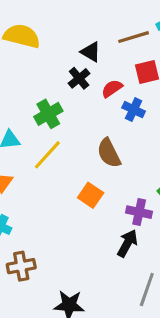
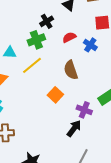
black cross: (79, 78) -> (47, 21), moved
red semicircle: (112, 89) -> (69, 37), moved

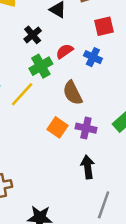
green cross: (36, 40) -> (41, 66), moved
purple cross: (84, 110) -> (86, 128), moved
black arrow: (74, 128) -> (88, 167), turned -36

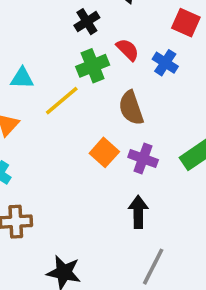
red square: (104, 26) -> (186, 23), turned 30
red semicircle: (65, 51) -> (128, 50), turned 72

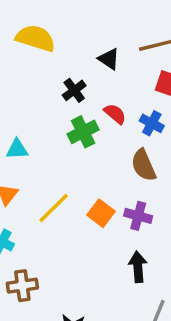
yellow line: (62, 101) -> (54, 208), moved
brown semicircle: (131, 108) -> (144, 165), moved

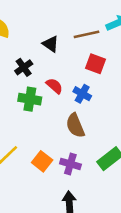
green cross: (83, 132) -> (30, 99), turned 35

